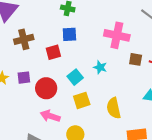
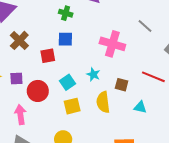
brown cross: (24, 39) -> (19, 40), turned -36
brown square: (136, 59) -> (122, 85), moved
yellow semicircle: (114, 108) -> (103, 102), moved
pink arrow: (50, 116) -> (20, 114), moved, turned 60

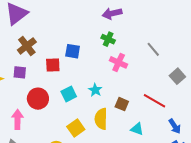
green cross: (66, 13) -> (108, 39), moved
pink cross: (112, 44) -> (119, 62), size x0.7
purple square: (16, 79) -> (20, 72), moved
yellow square: (72, 106) -> (76, 128), moved, turned -30

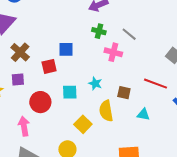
gray line: (153, 49) -> (129, 34), moved
cyan square: (69, 94) -> (70, 92), turned 35

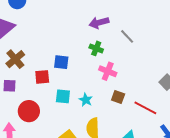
gray line: (129, 34) -> (127, 36), moved
cyan square: (70, 92) -> (63, 96), moved
brown square: (124, 93) -> (118, 97), moved

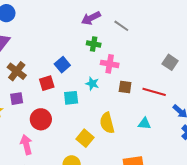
blue square: (61, 62) -> (62, 65), turned -35
cyan star: (86, 100) -> (92, 84), moved

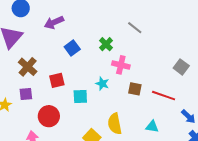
purple arrow: (91, 18) -> (54, 22), moved
green cross: (94, 44) -> (106, 44), turned 32
blue square: (62, 65) -> (72, 48), moved

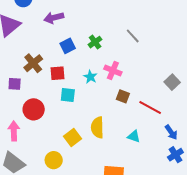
green cross: (106, 44) -> (95, 42), moved
brown cross: (28, 67) -> (33, 63), moved
red square: (57, 80) -> (57, 73), moved
cyan star: (102, 84) -> (90, 77), moved

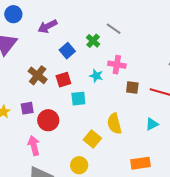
gray line: (133, 36) -> (114, 29), moved
purple square: (15, 84) -> (27, 108), moved
cyan triangle: (134, 136) -> (152, 124), turned -32

